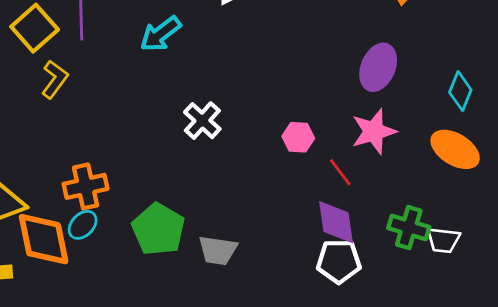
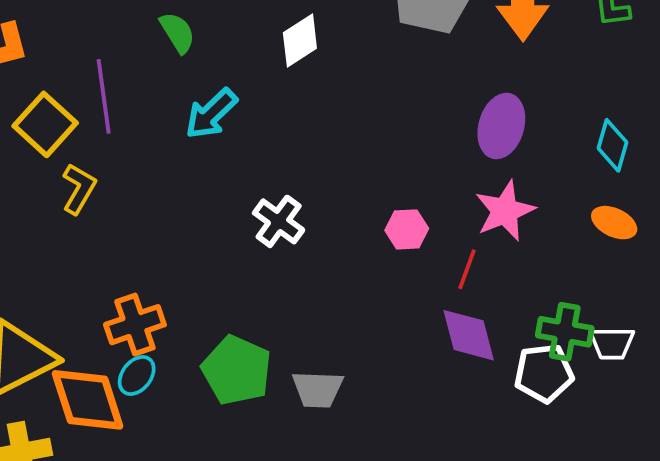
orange ellipse: (455, 149) -> (614, 223), size x0.7
red line: (340, 172) -> (467, 269), turned 64
white pentagon: (339, 261) -> (544, 373), moved

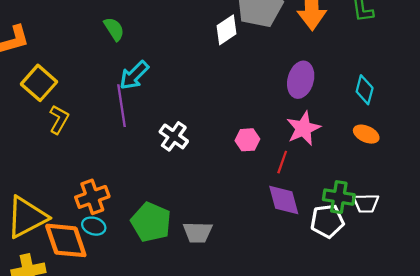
white diamond: (300, 40) -> (227, 30), moved
purple line: (104, 96) -> (121, 106), moved
cyan ellipse: (137, 375) -> (94, 226), turned 70

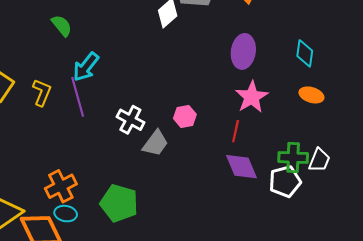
yellow L-shape: (59, 119) -> (42, 93), moved
pink hexagon: (247, 140) -> (185, 116), moved
white trapezoid: (366, 203) -> (319, 160), turned -60
gray trapezoid: (198, 232) -> (155, 143), moved, turned -48

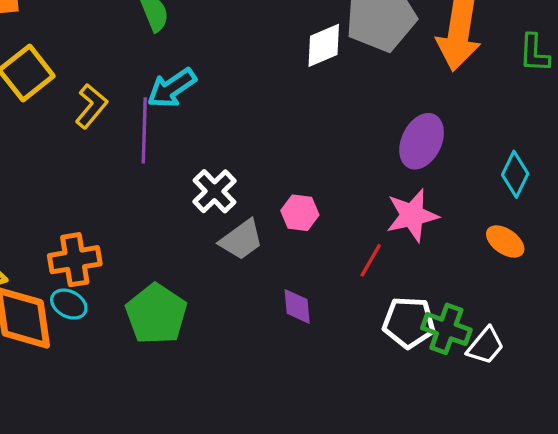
purple diamond: (242, 167) -> (297, 306), moved, size x0.7
white pentagon: (285, 181) -> (409, 322), moved

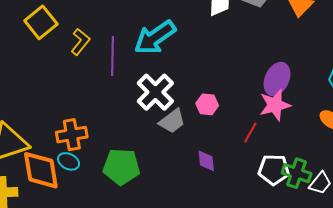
cyan arrow: (172, 88) -> (155, 37), moved, size x1.4
purple ellipse: (422, 141) -> (277, 79), moved
white cross: (214, 191) -> (155, 92), size x1.4
green pentagon: (156, 314) -> (121, 167), turned -30

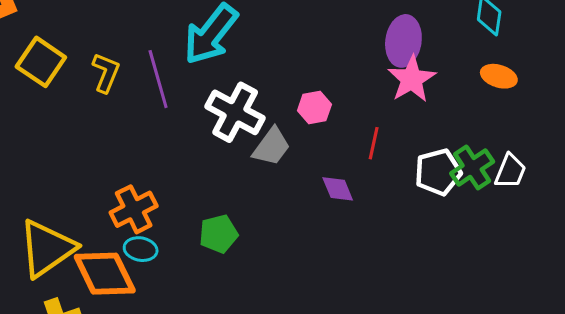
red line: (250, 132) -> (374, 143), moved
green pentagon: (121, 167) -> (219, 234), size x0.7
green cross: (297, 173) -> (472, 167), turned -36

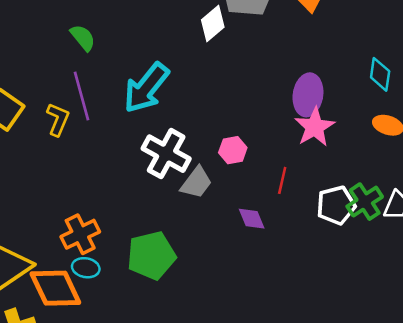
purple line: (158, 79) -> (81, 96), moved
green pentagon: (219, 234) -> (151, 256), size x1.5

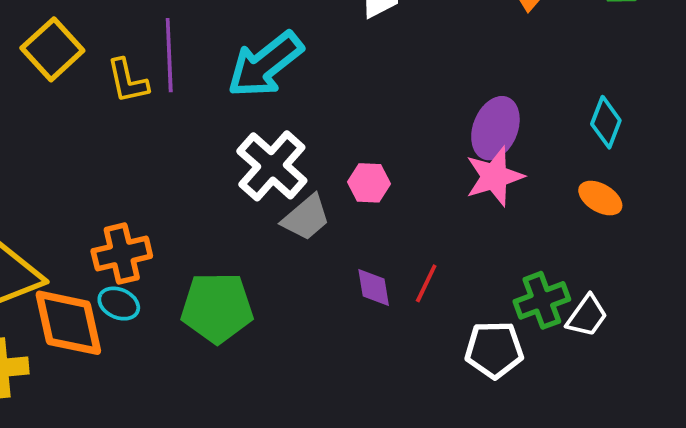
yellow L-shape: (58, 119) -> (128, 81), turned 132
red line: (282, 180) -> (426, 283), moved
white pentagon: (336, 205) -> (494, 350), moved

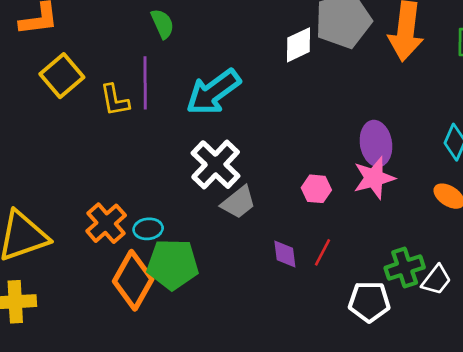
purple ellipse: (495, 128) -> (376, 143), turned -33
pink hexagon: (369, 183) -> (316, 189), moved
orange cross: (122, 254) -> (106, 223), turned -30
cyan ellipse: (119, 304) -> (148, 229), moved, turned -32
orange diamond: (68, 323) -> (133, 280), moved, turned 40

